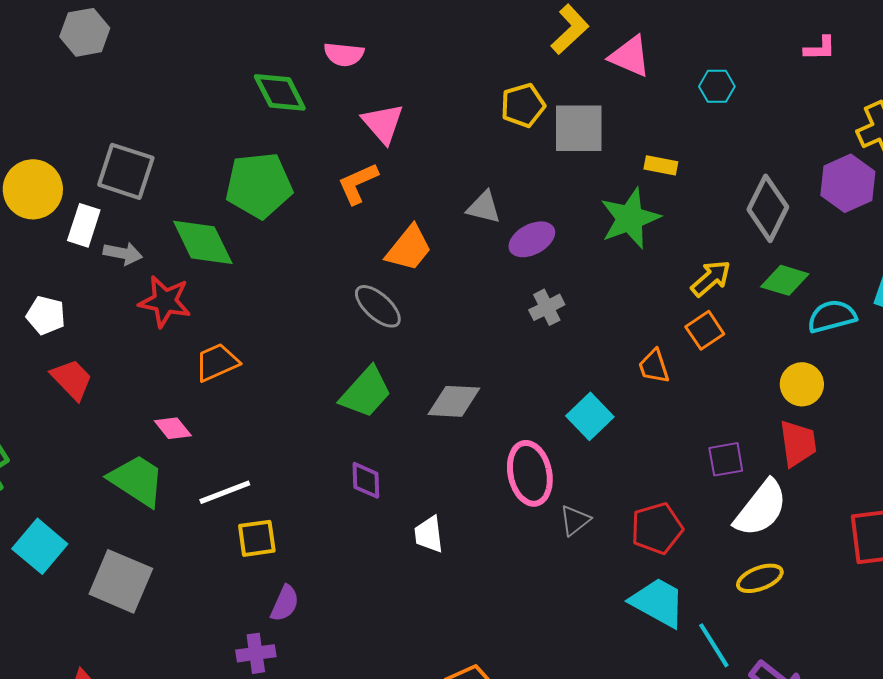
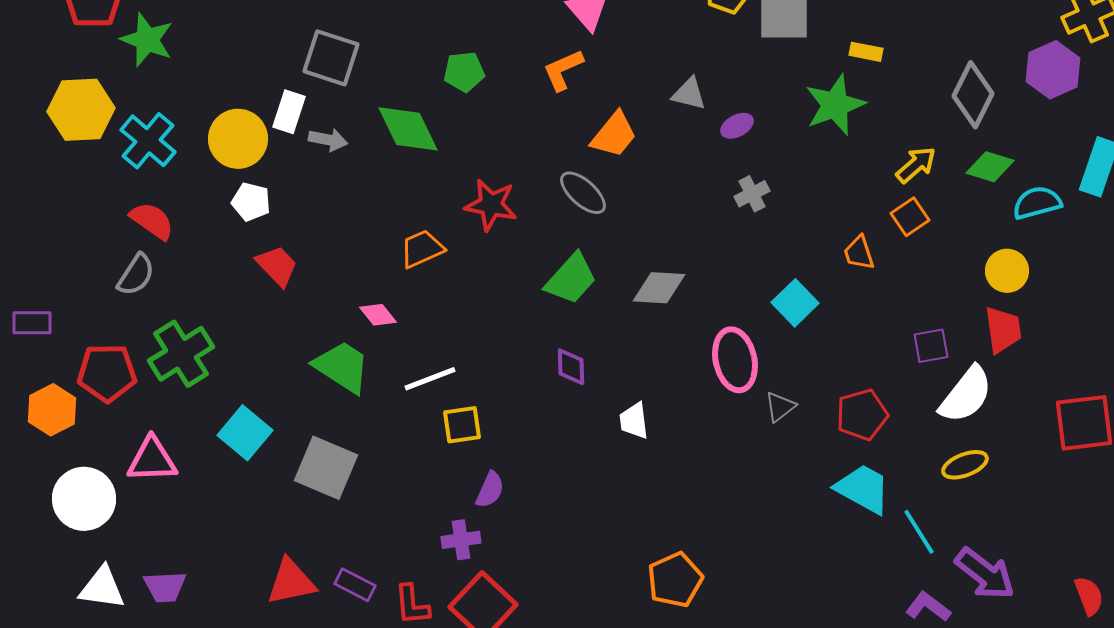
green pentagon: (259, 185) -> (464, 72), size x0.6
yellow circle: (33, 189) -> (238, 139), moved
purple ellipse: (532, 239) -> (737, 126), size x0.7
red star: (165, 301) -> (491, 205), moved

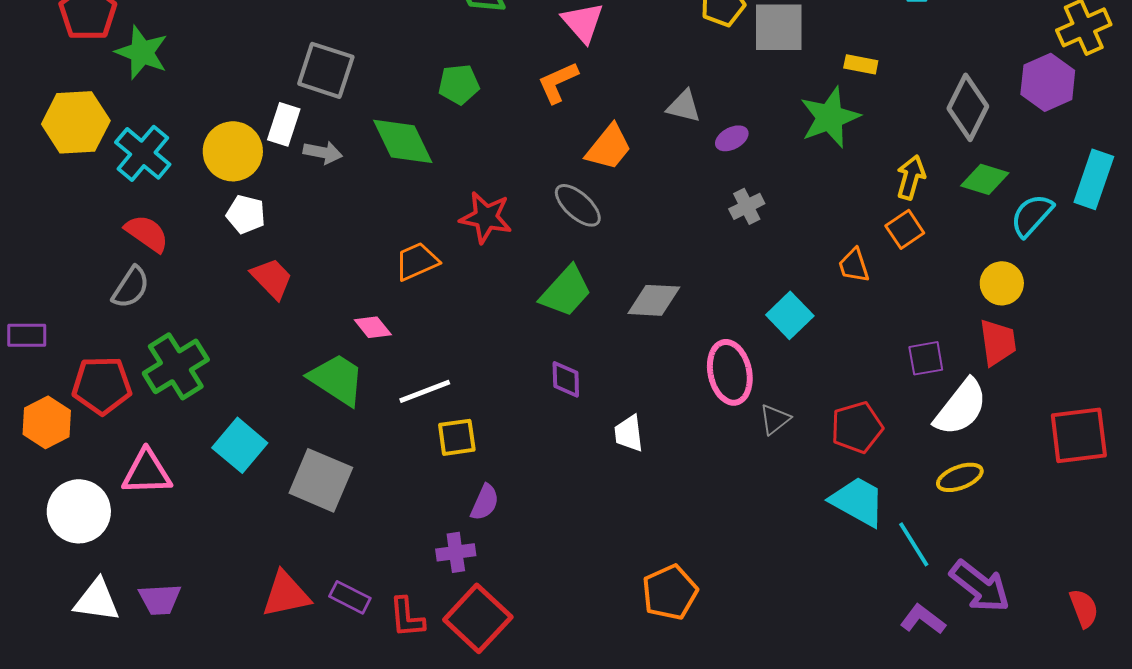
yellow arrow: (916, 165) -> (911, 177), turned -33
cyan semicircle: (1037, 203) -> (1032, 215), turned -33

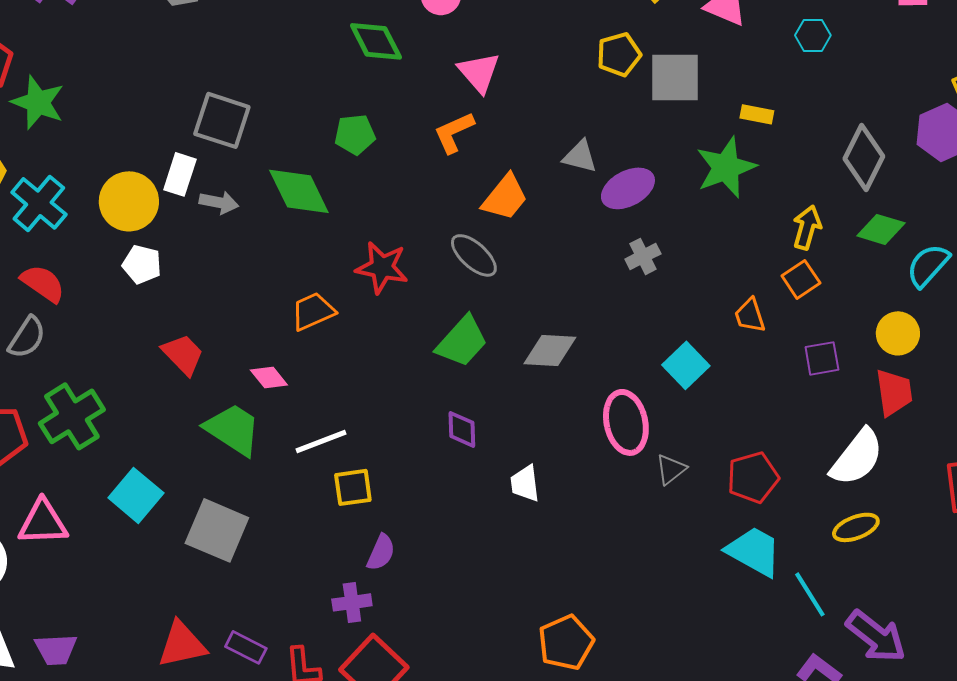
purple ellipse: (732, 138) -> (628, 188), size x1.6
red trapezoid: (272, 278) -> (183, 354), moved
purple square: (926, 358) -> (822, 358), moved

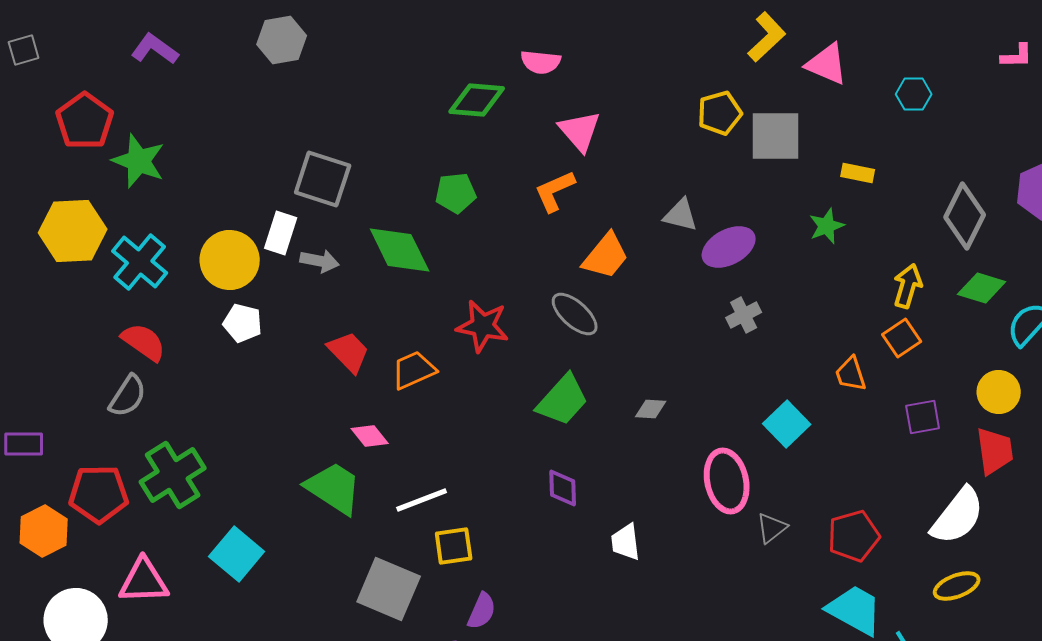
green diamond: (376, 41) -> (477, 100), turned -58
green star: (726, 167) -> (827, 226), size x0.6
gray diamond: (550, 350) -> (651, 409), size x0.6
red trapezoid: (183, 354) -> (349, 352), moved
gray square: (217, 530) -> (389, 589), moved

